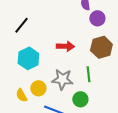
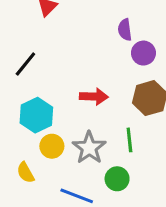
gray star: (62, 79) -> (89, 148), turned 30
yellow circle: (38, 88) -> (52, 146), moved

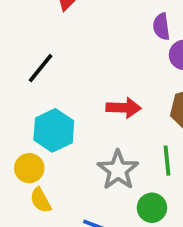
yellow circle: (52, 146) -> (29, 168), moved

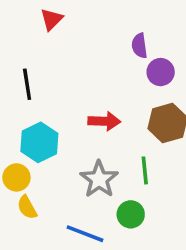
black line: (41, 68) -> (27, 84), turned -48

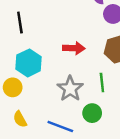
yellow semicircle: (27, 207) -> (20, 119), moved

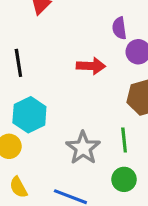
red arrow: (74, 48) -> (91, 66), moved
green circle: (92, 113) -> (124, 179), moved

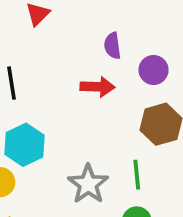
purple semicircle: (119, 28) -> (112, 46), moved

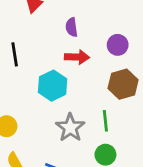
purple semicircle: (112, 46) -> (72, 27), moved
cyan hexagon: (25, 145) -> (53, 86), moved

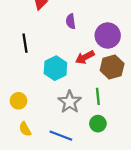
purple circle: (118, 45) -> (108, 35), size x1.5
red arrow: (77, 57) -> (85, 57), moved, turned 150

